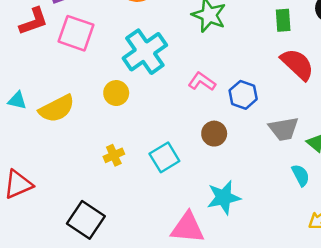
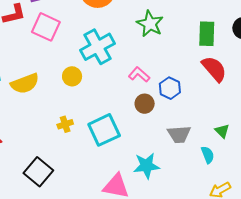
green rectangle: (283, 20) -> (207, 34), size x1.4
gray trapezoid: (284, 129) -> (179, 134), moved
brown circle: (214, 134) -> (145, 104), moved
cyan square: (164, 157) -> (104, 130), size x1.4

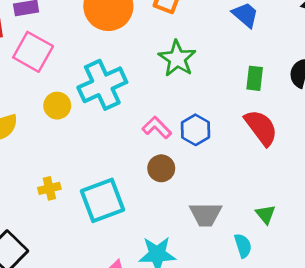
green rectangle: (207, 34) -> (255, 78), size x0.7
yellow circle: (72, 76) -> (57, 106), moved
blue hexagon: (170, 88) -> (195, 130), moved

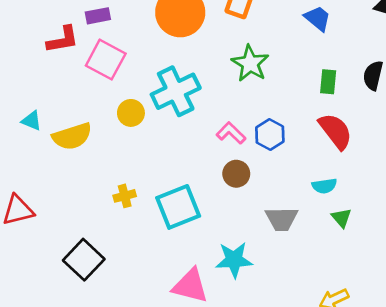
cyan semicircle: (243, 246) -> (324, 186), moved, turned 100

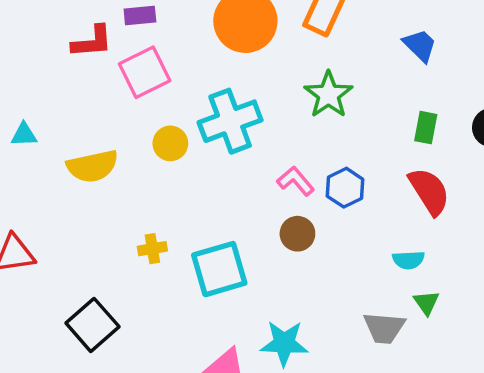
pink square: (106, 60) -> (145, 72), turned 30
cyan triangle: (32, 121) -> (24, 135), moved, turned -30
gray trapezoid: (282, 219) -> (384, 328), moved

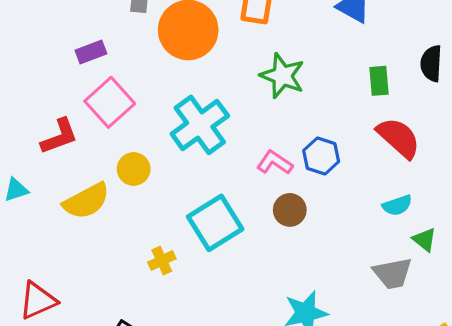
red L-shape: (92, 42) -> (59, 136), moved
yellow circle: (170, 143) -> (134, 169), moved
cyan square: (219, 269) -> (215, 223), moved

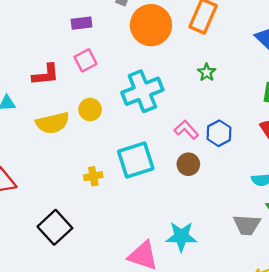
green star: (282, 76) -> (207, 72), size x0.6
pink square: (110, 102) -> (85, 60), size x0.7

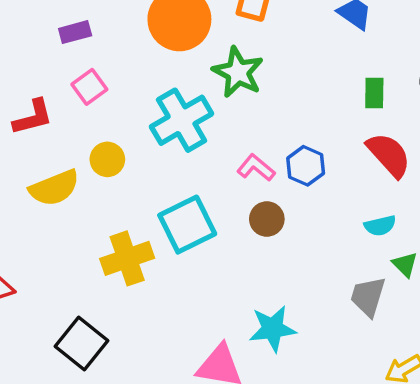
green star: (207, 72) -> (238, 72), moved, size x1.8
yellow cross: (93, 176) -> (127, 258), size x1.8
gray trapezoid: (247, 225) -> (368, 297), turned 112

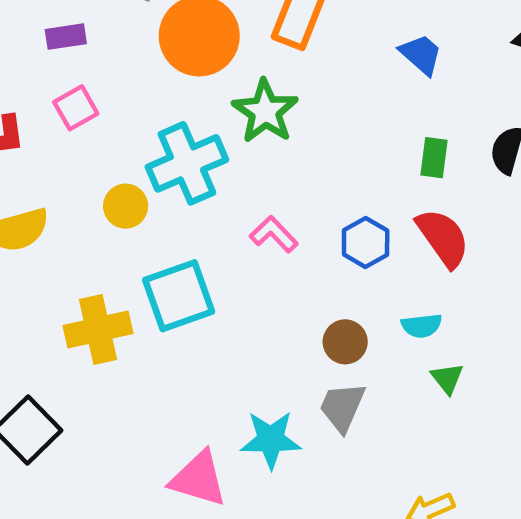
yellow circle: (107, 159) -> (126, 206), moved
blue hexagon: (306, 166) -> (366, 242), moved
brown circle: (267, 219) -> (345, 342), moved
gray trapezoid: (368, 297) -> (342, 407), moved

